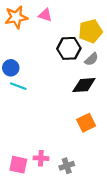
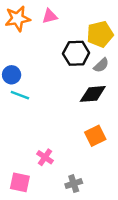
pink triangle: (45, 15) -> (50, 16), turned -32
pink cross: (41, 158) -> (45, 157), moved, turned 32

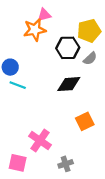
orange star: (18, 19) -> (35, 30), moved
black diamond: (93, 94) -> (69, 84), moved
pink cross: (45, 157) -> (40, 141), size x1.5

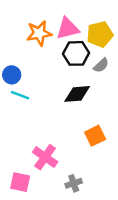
pink triangle: (44, 15) -> (68, 28), moved, size x1.5

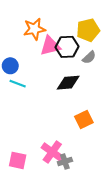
pink triangle: (68, 28) -> (50, 46), moved
pink cross: (45, 157) -> (52, 152), moved

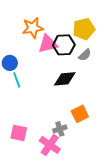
cyan line: (18, 84) -> (17, 80), turned 49
pink square: (18, 160) -> (19, 133), moved
gray cross: (65, 162) -> (60, 129), moved

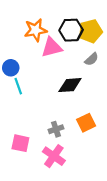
black hexagon: (64, 45) -> (71, 30), moved
gray cross: (60, 129) -> (56, 129), moved

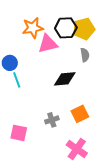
gray semicircle: (92, 59) -> (85, 55), turned -56
pink cross: (54, 156) -> (77, 149), moved

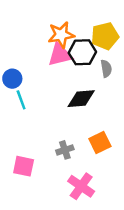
orange star: (33, 28) -> (61, 35), moved
black hexagon: (66, 28) -> (82, 52), moved
pink cross: (77, 149) -> (81, 186), moved

